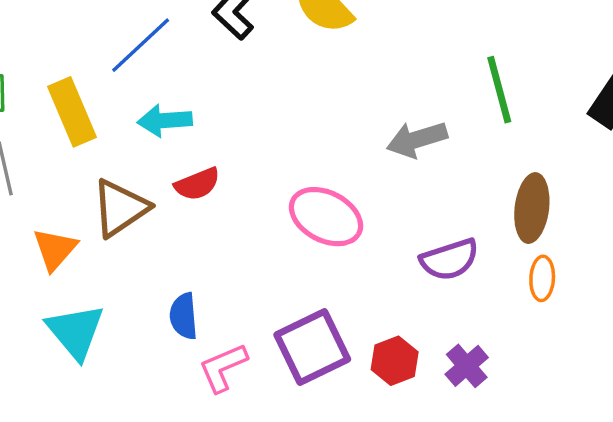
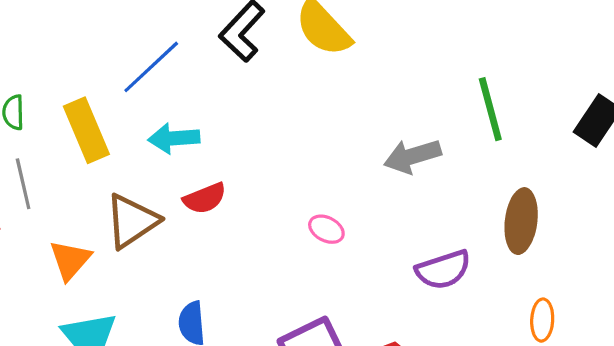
pink ellipse: (326, 217) -> (326, 229), size x0.5
orange ellipse: (542, 278) -> (542, 320), moved

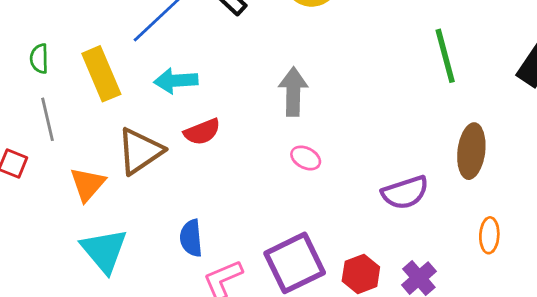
gray arrow: (412, 156) -> (293, 92), moved, turned 108

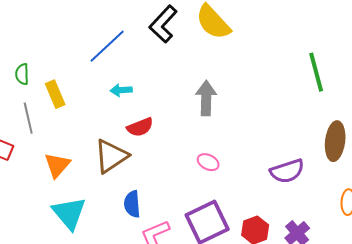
yellow rectangle: (101, 74) -> (55, 94), moved, size x0.7
cyan arrow: (176, 81) -> (121, 90), size x0.7
brown triangle: (140, 151) -> (111, 156), moved
pink ellipse: (306, 158) -> (208, 162), moved

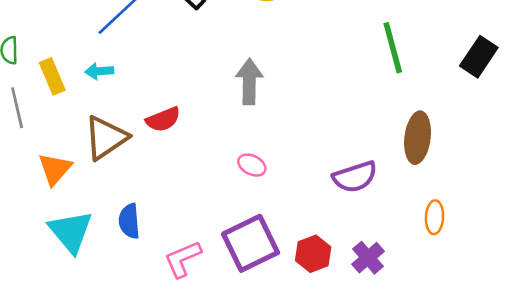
cyan arrow: (121, 90) -> (99, 71), moved
brown triangle: (111, 156) -> (106, 138), moved
blue semicircle: (132, 204) -> (129, 221), moved

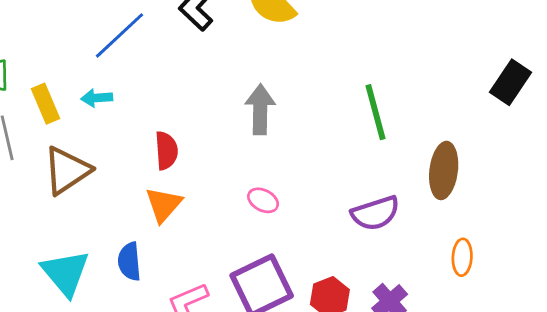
green line: (393, 48) -> (375, 112), moved
red semicircle: (163, 119) -> (166, 151), turned -72
brown triangle: (106, 138) -> (67, 170), moved
orange triangle: (55, 169) -> (164, 205), moved

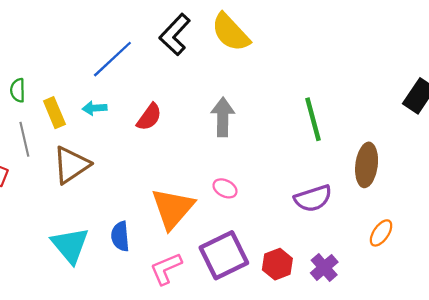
red semicircle: (166, 151) -> (149, 117), moved, turned 40
orange triangle: (164, 205) -> (173, 208), moved, size x1.5
orange ellipse: (462, 257) -> (381, 233), turned 32

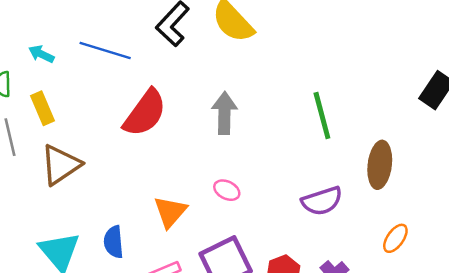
blue line: (112, 59) -> (105, 50), turned 60
cyan arrow: (95, 108) -> (41, 54), moved, turned 30
red semicircle: (149, 117) -> (145, 113), size x1.6
orange triangle: (173, 208) -> (170, 212), size x0.7

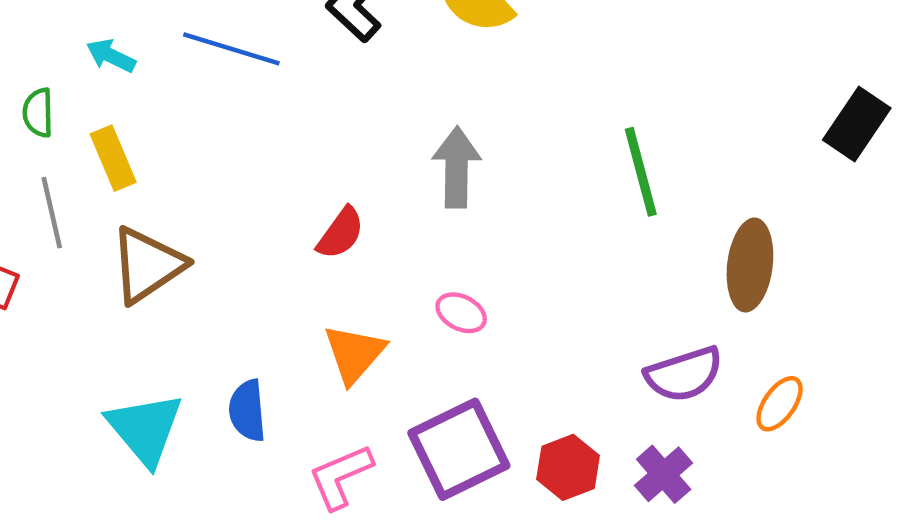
red semicircle: (145, 113) -> (341, 233), moved, size x0.6
purple semicircle: (322, 201) -> (684, 374), moved

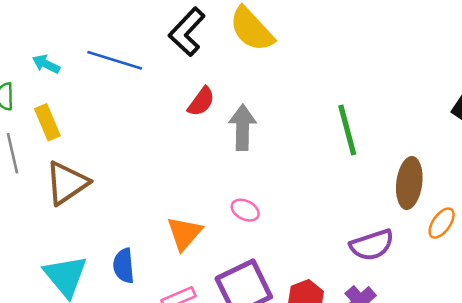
red semicircle: (341, 233) -> (201, 102), moved
orange ellipse: (780, 404) -> (442, 223), moved

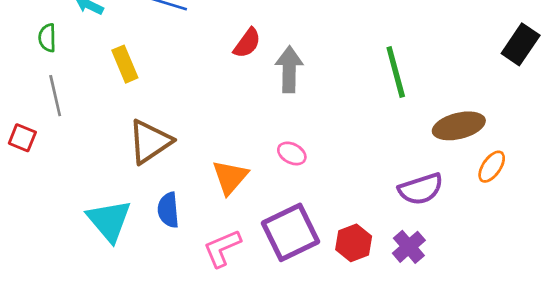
yellow rectangle: (47, 122) -> (125, 64), moved
brown triangle: (67, 183) -> (150, 142), moved
brown ellipse: (409, 183) -> (459, 126), turned 69

